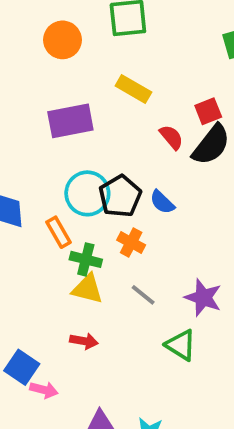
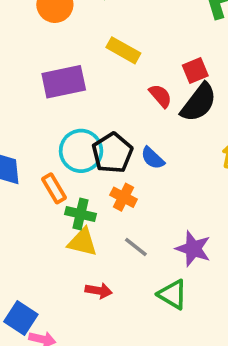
red arrow: (84, 341) -> (99, 291), moved

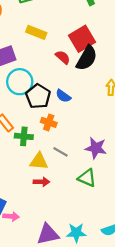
red square: (195, 71) -> (82, 39), size x1.6
cyan circle: (81, 151) -> (20, 82), moved
yellow triangle: (82, 242) -> (39, 161), moved

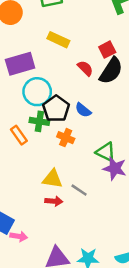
red square: (82, 39) -> (107, 50), size x0.6
green cross: (24, 136) -> (39, 121), moved
gray line: (60, 152) -> (79, 190), moved
green triangle: (87, 178) -> (106, 152), moved

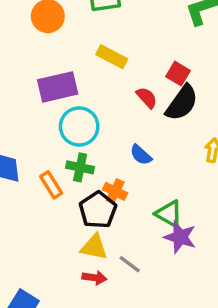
red square: (107, 50) -> (178, 74), turned -35
black pentagon: (56, 109) -> (98, 210), moved

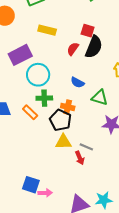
red semicircle: (147, 98) -> (73, 49), turned -88
green triangle: (169, 214) -> (100, 98), moved
red arrow: (94, 278) -> (80, 158), moved, turned 72

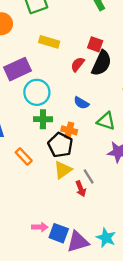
orange rectangle: (30, 112) -> (24, 157), moved
yellow triangle: (63, 142) -> (63, 170), turned -36
gray line: (86, 147) -> (89, 176), turned 32
blue square: (31, 185) -> (59, 233), moved
cyan star: (104, 200) -> (106, 238), turned 30

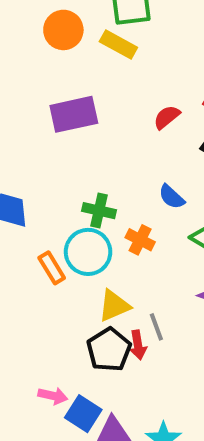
yellow rectangle: (49, 42) -> (118, 45), moved
red semicircle: (78, 64) -> (167, 117), moved
cyan circle: (37, 92) -> (88, 252), moved
black pentagon: (60, 145) -> (109, 350), moved

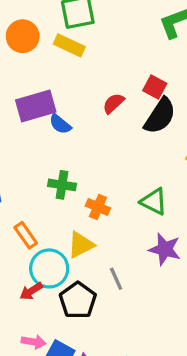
blue semicircle: (172, 197) -> (60, 124), moved
cyan circle: (88, 252) -> (49, 268), moved
yellow triangle: (114, 306) -> (81, 245), moved
red arrow: (138, 345) -> (31, 291), moved, turned 70

